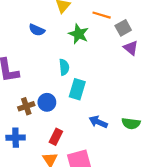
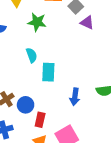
blue circle: (47, 102) -> (26, 105), moved
blue arrow: (98, 122) -> (75, 97), turned -91

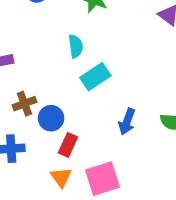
cyan rectangle: (48, 72) -> (95, 77), turned 42

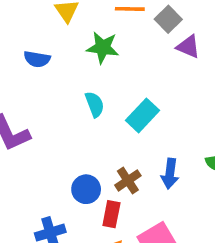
cyan rectangle: (95, 77) -> (142, 115), moved
brown cross: (24, 104) -> (128, 180), moved

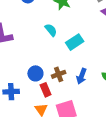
cyan semicircle: (95, 104) -> (51, 30), turned -32
red rectangle: (111, 214) -> (46, 90), turned -48

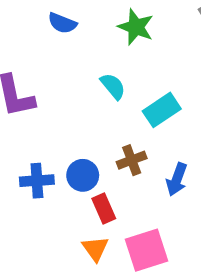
brown cross: (59, 74) -> (132, 160), moved
blue cross: (11, 92) -> (37, 181), moved

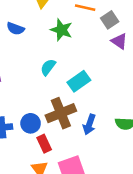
cyan semicircle: (113, 86) -> (48, 67), turned -102
brown cross: (132, 160) -> (61, 113), size x1.6

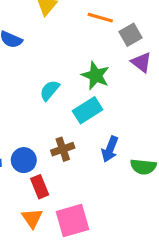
green star: (61, 30) -> (96, 76), moved
brown cross: (61, 113) -> (63, 149), size x0.6
blue arrow: (89, 124) -> (110, 149), moved

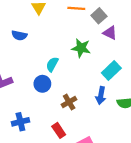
cyan rectangle: (88, 110) -> (111, 70), moved
blue circle: (24, 160) -> (42, 84), moved

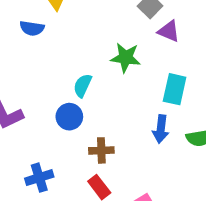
blue semicircle: (19, 35) -> (32, 28), moved
cyan rectangle: (111, 70) -> (175, 89), turned -30
brown cross: (69, 102) -> (101, 150), moved, turned 32

